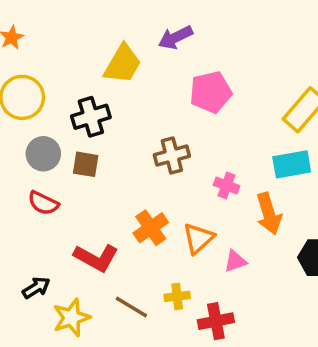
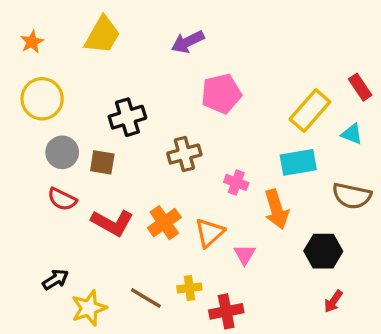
yellow trapezoid: (123, 64) -> (102, 35), moved
black cross: (91, 117) -> (127, 117), moved
red L-shape: (96, 258) -> (112, 223), moved
pink triangle: (235, 261) -> (245, 254), turned -40

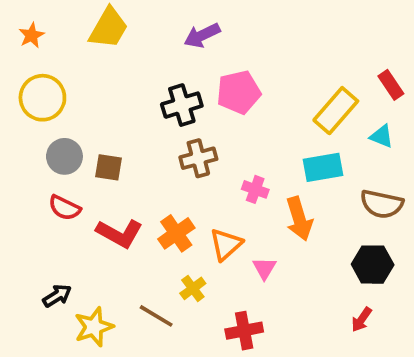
black cross: (127, 117) -> (182, 105), moved
black hexagon: (323, 251) -> (373, 265), moved
yellow cross: (189, 288) -> (193, 288), moved, turned -30

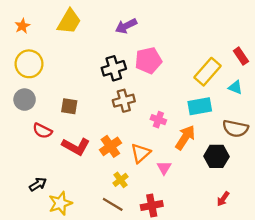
gray circle: (64, 156) -> (25, 100), moved
orange arrow: (299, 219) -> (185, 137), turned -130
black hexagon: (373, 265) -> (216, 156), moved
brown line: (156, 316) -> (113, 204), moved

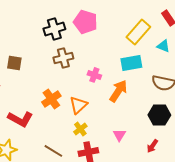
pink pentagon: (148, 61) -> (85, 22), turned 30
red L-shape: (76, 146) -> (20, 119), moved
black hexagon: (216, 156) -> (159, 115), moved
pink triangle: (164, 168) -> (119, 135), moved
yellow cross: (120, 180) -> (80, 129), moved

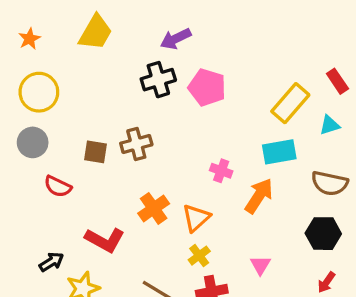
black cross: (54, 29) -> (158, 80), moved
cyan triangle: (163, 46) -> (330, 125), turned -40
brown cross: (63, 58) -> (136, 144), moved
red arrow: (152, 146) -> (326, 282), moved

